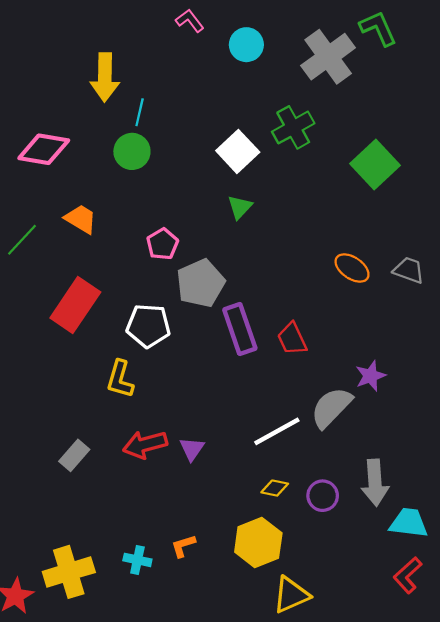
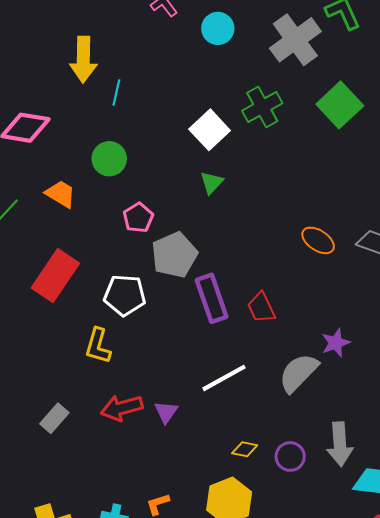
green circle: (132, 151) -> (109, 159), moved
green square: (375, 164) -> (340, 105), moved
white line: (277, 431) -> (224, 378), moved

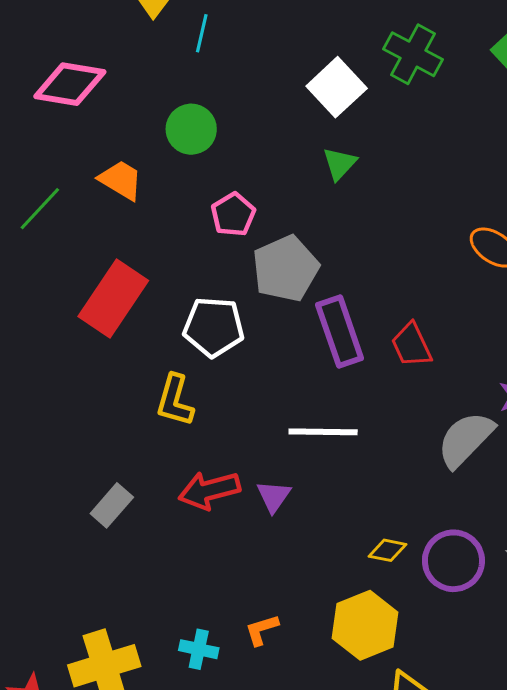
green cross: (262, 107) -> (413, 54), turned -33
white line: (224, 378) -> (323, 432), moved, turned 30
purple circle: (290, 457) -> (453, 561), size x1.4

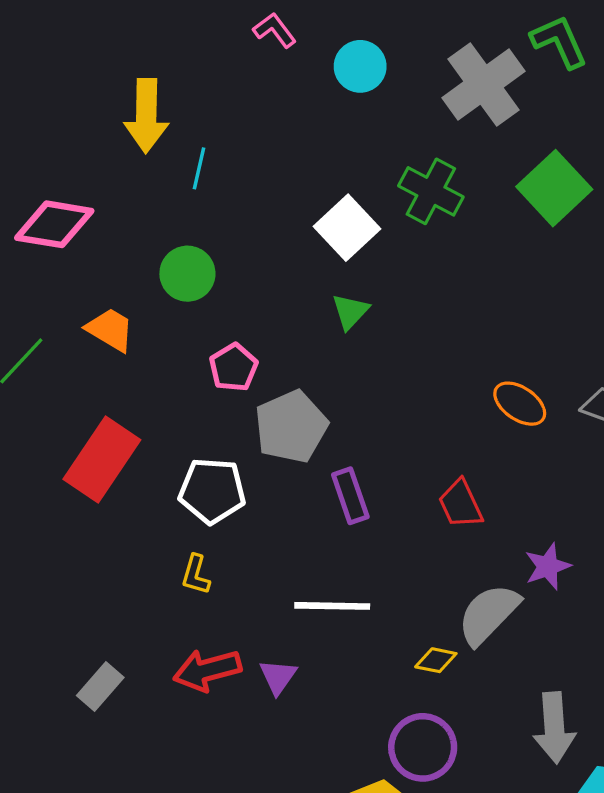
purple rectangle: (340, 331) -> (350, 496), size x0.7
red trapezoid: (412, 345) -> (461, 504), moved
yellow L-shape: (175, 400) -> (196, 575), moved, size x0.7
yellow diamond: (388, 550) -> (436, 660), moved
purple circle: (453, 561) -> (423, 747), moved

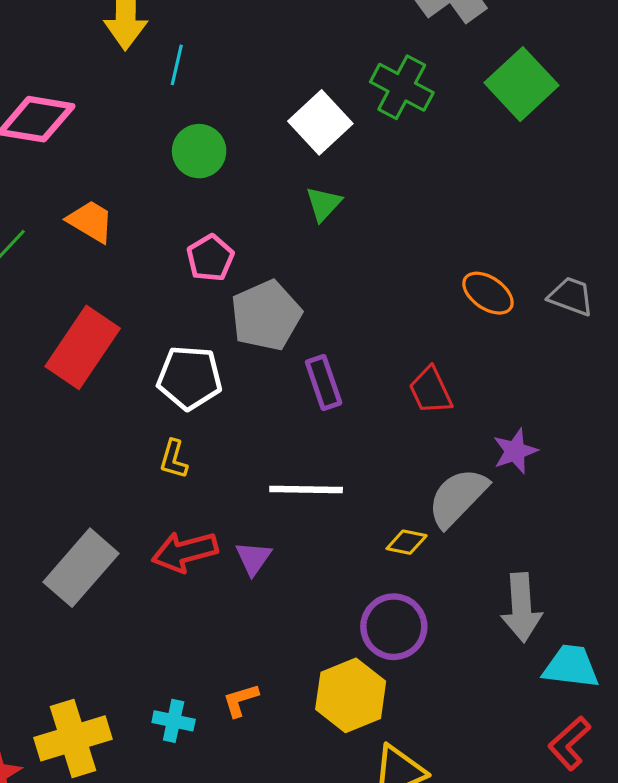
green circle: (187, 274) -> (199, 151), moved
gray rectangle: (100, 687) -> (81, 568), size x1.6

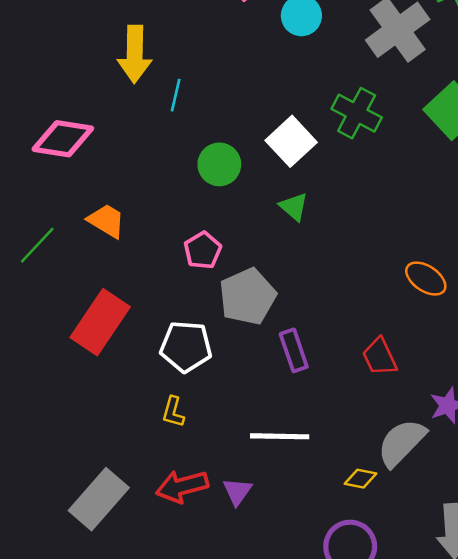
green circle: (199, 151) -> (219, 164), moved
green triangle: (324, 204) -> (294, 207), turned -32

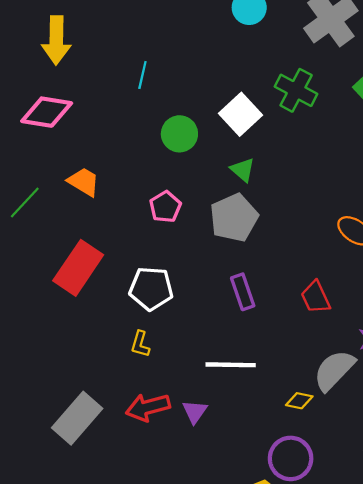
yellow arrow: (135, 54) -> (56, 40), moved
gray pentagon: (248, 297) -> (234, 218), moved

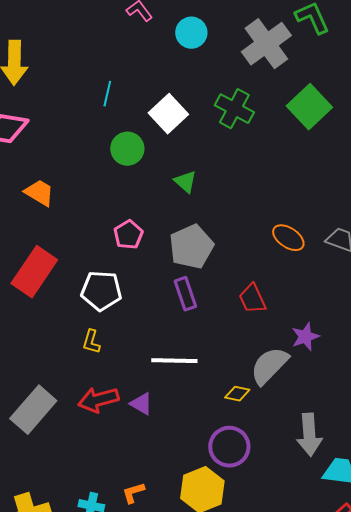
cyan line: (142, 75) -> (107, 94), moved
white square: (240, 114) -> (168, 114), moved
pink pentagon: (165, 207) -> (128, 235), moved
gray pentagon: (234, 218) -> (191, 247), moved
purple triangle: (195, 412) -> (141, 404), turned -35

